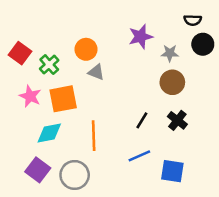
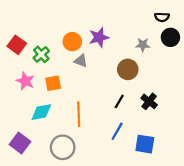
purple star: (141, 37) -> (99, 37), moved
brown circle: (172, 82) -> (128, 69), moved
orange square: (63, 99) -> (53, 83), size x0.7
blue line: (139, 156) -> (117, 131), turned -36
purple square: (38, 170) -> (20, 143), moved

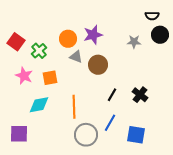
brown circle: (128, 69) -> (98, 65), moved
purple square: (20, 143) -> (19, 134), turned -36
gray circle: (63, 147) -> (86, 135), moved

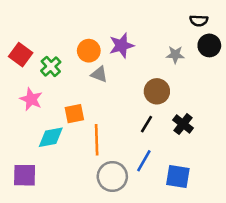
brown circle: (98, 65) -> (157, 91), moved
orange square: (50, 78) -> (74, 114), moved

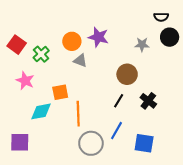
purple star: (122, 45) -> (98, 37), turned 30

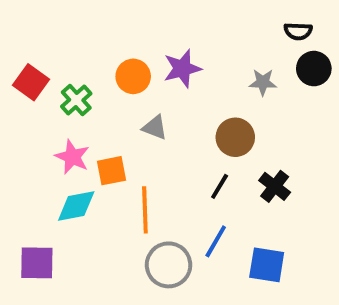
purple star: (98, 37) -> (182, 69), turned -30
gray triangle: (80, 60) -> (155, 127), moved
pink star: (25, 81) -> (72, 157), moved

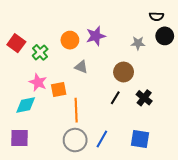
cyan diamond: (76, 206) -> (26, 105), moved
blue line: (216, 241) -> (102, 139), moved
gray circle: (169, 265) -> (75, 140), moved

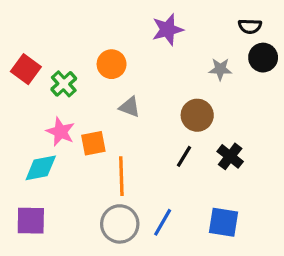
purple star: (96, 36) -> (168, 30), moved

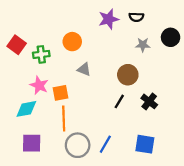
black semicircle: (250, 26) -> (136, 17), moved
green cross: (64, 84) -> (41, 54), turned 35
orange line: (121, 176) -> (64, 119), moved
purple square: (31, 221) -> (32, 143), moved

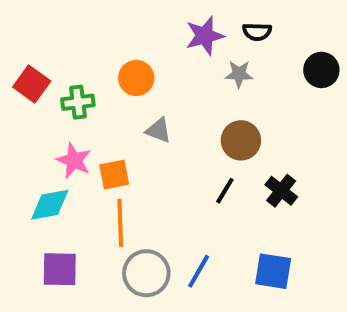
gray star: (143, 45) -> (239, 74), moved

